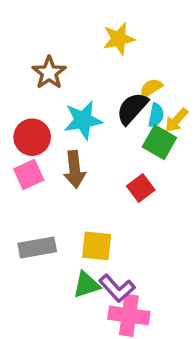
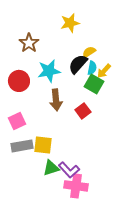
brown arrow: (75, 169) -> (56, 100), moved
pink square: (29, 175) -> (17, 121), moved
yellow square: (97, 246) -> (43, 145), moved

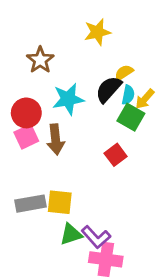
brown arrow: (56, 100) -> (56, 139), moved
pink square: (17, 121) -> (26, 137), moved

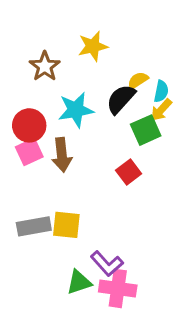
yellow star: (97, 32) -> (93, 46), moved
cyan semicircle: (128, 95) -> (161, 91), moved
green square: (131, 117) -> (146, 130), turned 36
green triangle: (71, 234) -> (79, 282), moved

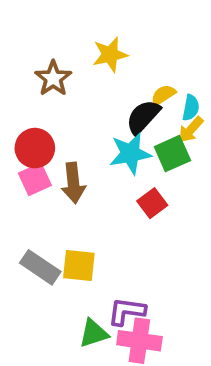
cyan star: (76, 110) -> (130, 154), moved
gray rectangle: (34, 226) -> (40, 267), turned 44
purple L-shape: (107, 264) -> (127, 311), turned 140

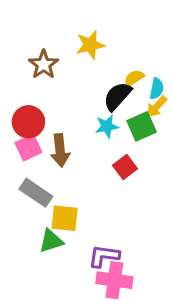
cyan star: (130, 154) -> (107, 126), size x0.7
gray rectangle: (40, 267) -> (36, 193), moved
green triangle: (94, 333) -> (51, 241), moved

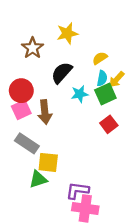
cyan semicircle: (157, 89) -> (102, 78), moved
black semicircle: (117, 96) -> (62, 73), moved
red square: (125, 167) -> (109, 124), moved

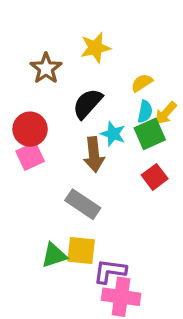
cyan star: (80, 94) -> (113, 134), turned 30
brown arrow: (45, 112) -> (94, 155), moved
gray rectangle: (27, 143) -> (83, 204), moved
yellow square: (48, 162) -> (81, 250), moved

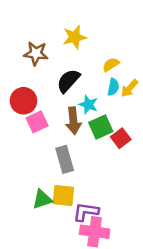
brown star: (46, 68) -> (36, 53), turned -30
green square: (150, 134) -> (101, 127), moved
pink square: (30, 156) -> (37, 122), moved
gray rectangle: (83, 204) -> (65, 159), turned 40

